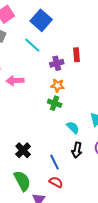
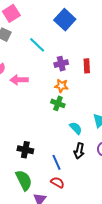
blue square: (41, 20) -> (65, 20), moved
red rectangle: (77, 55) -> (87, 66), moved
black cross: (23, 150) -> (25, 150), turned -35

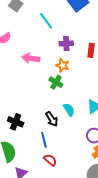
pink arrow: (19, 80) -> (31, 58), moved
black arrow: (79, 151) -> (52, 119), moved, turned -56
red semicircle: (57, 182) -> (50, 160), moved

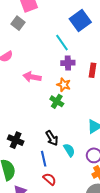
cyan line: (46, 21) -> (62, 43), moved
cyan semicircle: (69, 110) -> (69, 150), moved

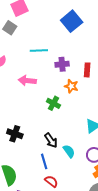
cyan line: (62, 43) -> (39, 50), moved, turned -54
orange star: (64, 85) -> (71, 86), moved
black cross: (16, 140) -> (15, 134), moved

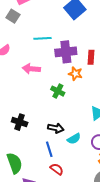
purple cross: (62, 64) -> (66, 52), size x1.5
black arrow: (51, 140) -> (56, 128), turned -42
cyan semicircle: (69, 151) -> (74, 139), turned 96

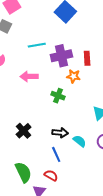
black cross: (20, 122) -> (24, 131), turned 35
cyan semicircle: (74, 139) -> (80, 141), turned -104
red semicircle: (57, 169) -> (51, 175), moved

